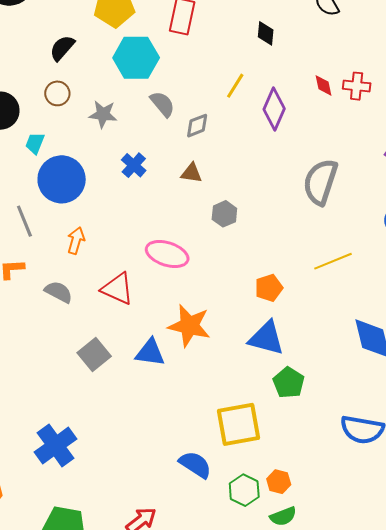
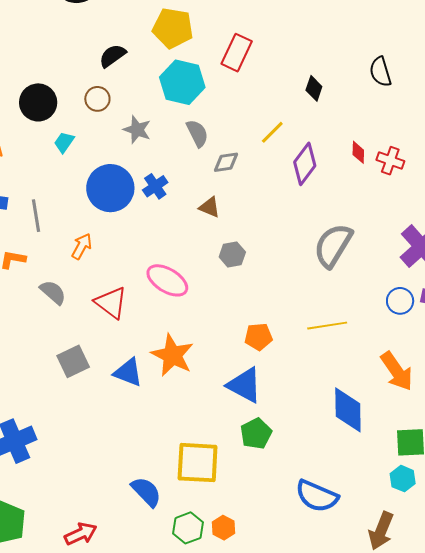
blue circle: (62, 179) -> (110, 188), moved

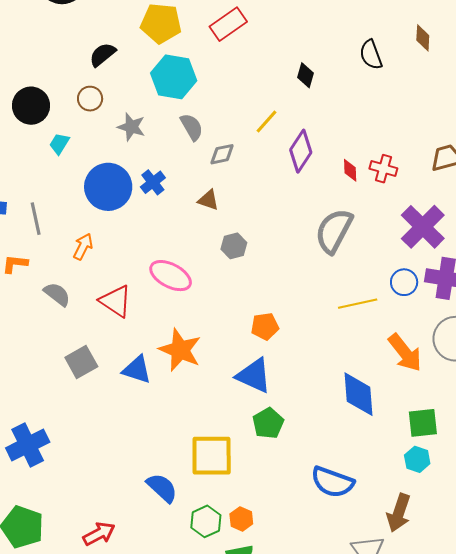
red rectangle: (237, 53) -> (228, 24), moved, turned 33
red diamond: (358, 152) -> (350, 170), moved
red cross: (390, 161) -> (383, 169), moved
yellow line: (327, 326) -> (358, 304), moved

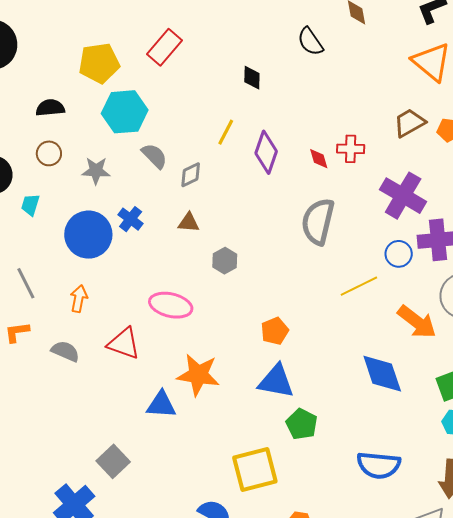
black semicircle: (103, 55) -> (50, 108), turned 48
gray square: (81, 362) -> (113, 461), moved

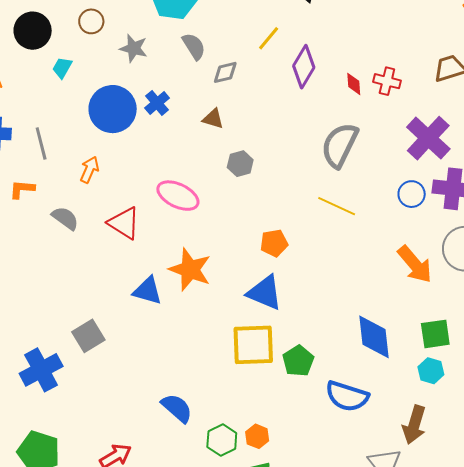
yellow line: (359, 286) -> (337, 206), moved, turned 39
blue diamond: (382, 374) -> (374, 337), moved
green pentagon: (302, 424) -> (298, 361), moved
yellow square: (255, 469) -> (253, 345), moved

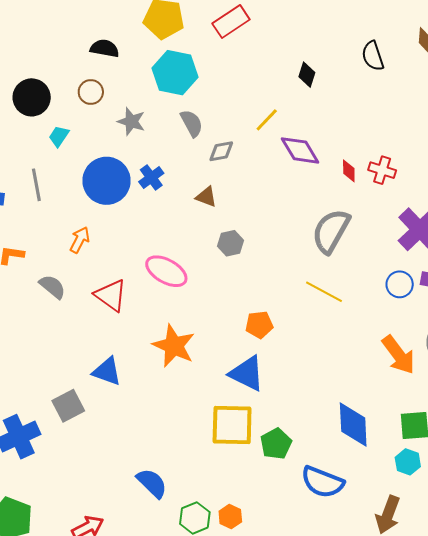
purple diamond: (304, 67) -> (300, 150), turned -66
gray line: (41, 143) -> (36, 185), moved
blue triangle: (148, 291) -> (107, 371), moved

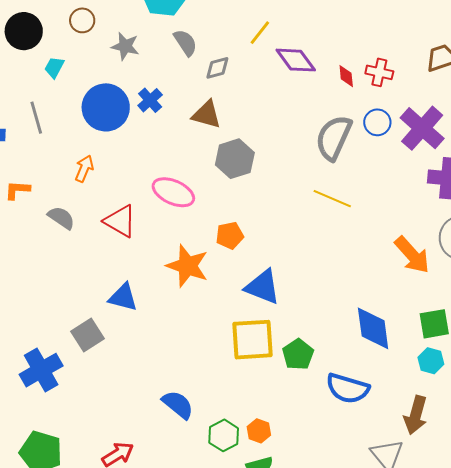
brown triangle: (206, 197) -> (207, 115), size x1.4
gray hexagon: (230, 243) -> (235, 159), size x1.5
blue circle: (400, 284) -> (377, 122), moved
orange pentagon: (259, 325) -> (230, 236), moved

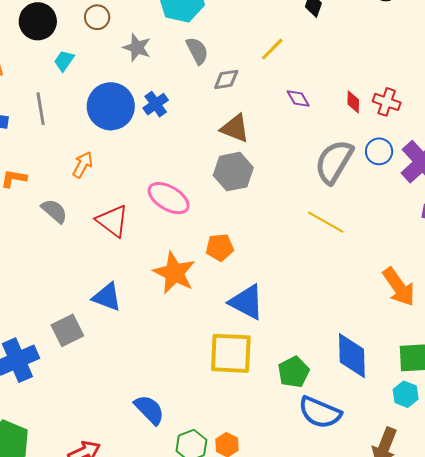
purple diamond: (296, 60) -> (298, 99), moved, size x0.6
brown triangle: (207, 115) -> (235, 128), moved
green pentagon: (298, 354) -> (294, 372), moved

